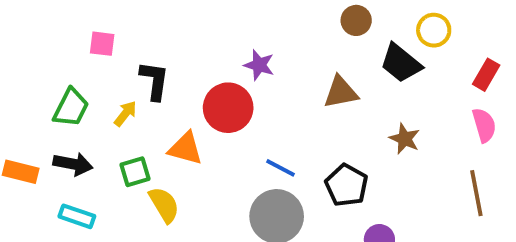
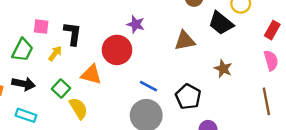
pink square: (102, 44) -> (41, 27), moved
green square: (135, 172) -> (61, 88), turned -30

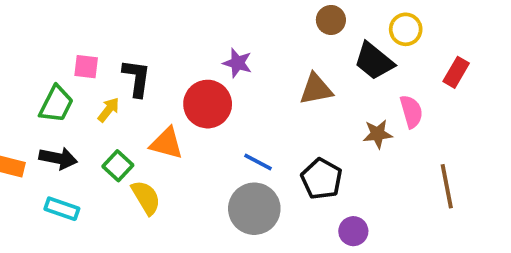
pink semicircle: (271, 60) -> (411, 112), moved
brown star: (223, 69) -> (378, 134), turned -30

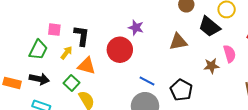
orange triangle: (166, 143) -> (87, 66), moved

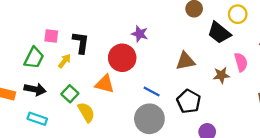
brown triangle: (178, 42) -> (185, 61), moved
orange triangle: (87, 66) -> (105, 84), moved

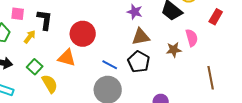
purple star: (140, 34) -> (135, 12), moved
black pentagon: (189, 101) -> (139, 62), moved

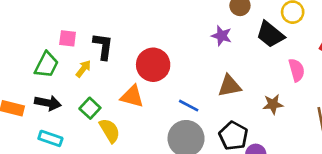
brown triangle: (141, 37) -> (229, 86), moved
brown star: (174, 50) -> (273, 104), moved
black pentagon: (139, 62) -> (233, 136), moved

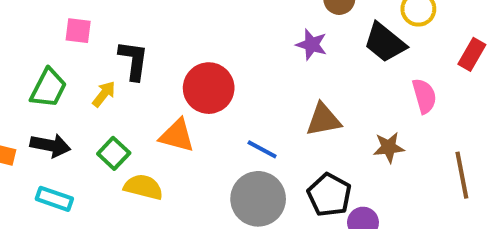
pink square: (68, 38) -> (78, 31), moved
yellow semicircle: (110, 131) -> (143, 187), turned -45

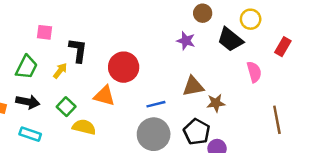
brown star: (389, 147) -> (216, 103), moved
blue line: (262, 149) -> (156, 104), turned -42

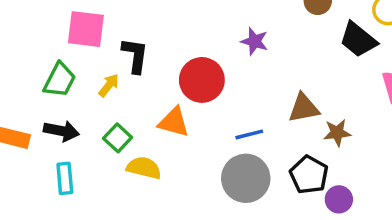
pink square: (45, 32) -> (86, 29), size x1.6
purple star: (186, 41) -> (255, 41), moved
cyan rectangle: (30, 134) -> (65, 178), turned 66

